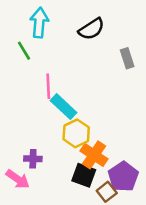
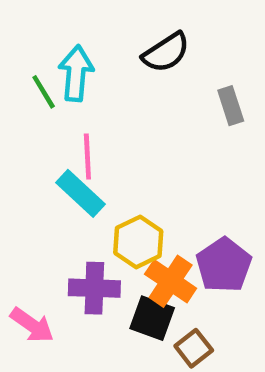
cyan arrow: (39, 23) -> (76, 73), moved
cyan rectangle: (63, 107) -> (80, 193), moved
purple cross: (33, 159) -> (94, 288), moved, size x1.5
purple pentagon: (123, 177) -> (224, 265), moved

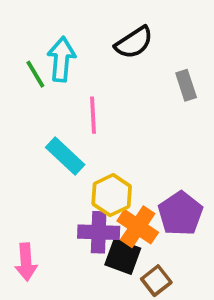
pink line: (87, 156) -> (93, 115), moved
purple cross: (94, 288) -> (99, 232), moved
pink arrow: (32, 325) -> (26, 262), turned 51

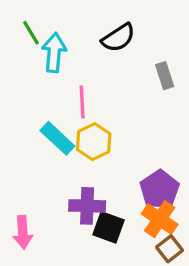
green line: (35, 74) -> (31, 33), moved
yellow hexagon: (112, 195) -> (94, 142), moved
orange cross: (138, 227) -> (160, 219), moved
brown square: (156, 281) -> (170, 249), moved

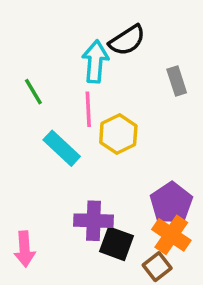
green line: (31, 33) -> (33, 92), moved
cyan arrow: (54, 53) -> (95, 62), moved
yellow hexagon: (94, 142) -> (118, 134), moved
brown square: (170, 249) -> (157, 267), moved

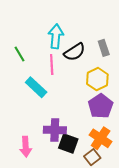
black semicircle: (127, 40) -> (75, 52), moved
yellow hexagon: (118, 134) -> (97, 79), moved
purple pentagon: (171, 203) -> (101, 106), moved
pink arrow: (25, 249) -> (26, 147), moved

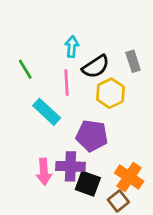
cyan arrow: (56, 36) -> (72, 47), size x0.7
yellow hexagon: (97, 79) -> (110, 93), moved
purple pentagon: (101, 106) -> (92, 136), moved, turned -30
pink arrow: (26, 147) -> (44, 172), moved

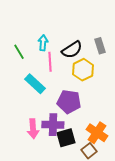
cyan arrow: (72, 47) -> (43, 43), moved
black square: (88, 184) -> (66, 138), turned -36

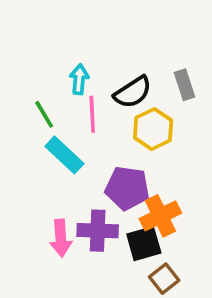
green line: (19, 52) -> (44, 114), moved
orange cross: (97, 133) -> (160, 216), moved, turned 30
black square: (66, 138) -> (144, 244), moved

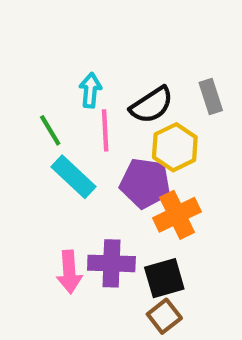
purple pentagon: (127, 188) -> (145, 183), moved
orange cross: (160, 216) -> (177, 215), moved
brown square: (164, 279) -> (164, 316), moved

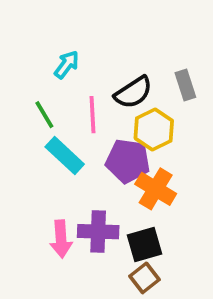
cyan arrow: (90, 90) -> (67, 65), moved, turned 32
orange cross: (177, 215) -> (156, 189), turned -33

